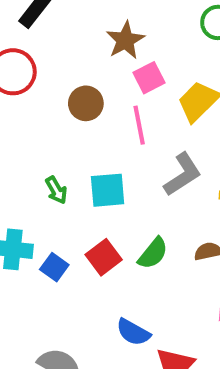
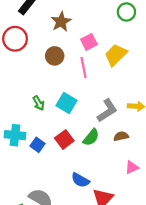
brown star: (125, 40) -> (61, 22), moved
gray L-shape: (183, 174) -> (107, 111), moved
cyan square: (108, 190) -> (66, 103), turned 36

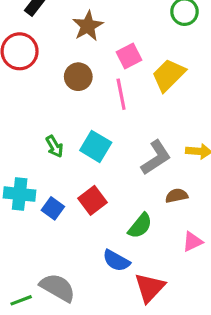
green semicircle: (91, 137) -> (140, 226), moved

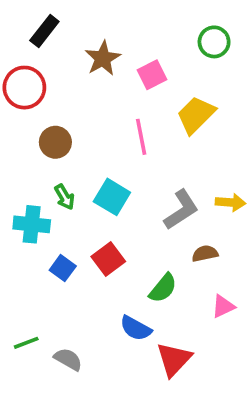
pink square: (129, 56) -> (152, 75), moved
brown circle: (78, 77) -> (55, 142), moved
cyan cross: (20, 194) -> (32, 224), moved
gray semicircle: (58, 288) -> (68, 359), size x0.7
green line: (21, 300) -> (26, 343), moved

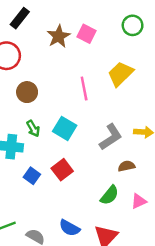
pink square: (152, 75) -> (86, 34), moved, turned -36
green semicircle: (163, 288) -> (110, 195), moved
blue semicircle: (136, 328) -> (69, 228), moved

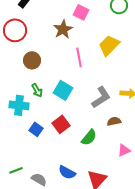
brown star: (59, 36) -> (63, 29), moved
green semicircle: (110, 195) -> (89, 137), moved

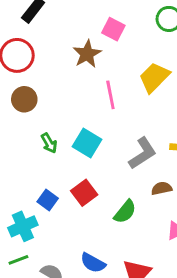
brown circle: (32, 60) -> (24, 99), moved
cyan cross: (19, 105) -> (23, 226), moved, turned -30

